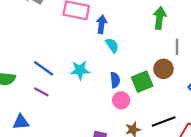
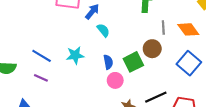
blue arrow: (102, 24) -> (92, 12), turned 35

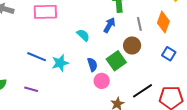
blue arrow: (92, 12) -> (109, 25), moved
orange diamond: (188, 29) -> (163, 22), turned 65
blue line: (42, 56) -> (37, 57), moved
blue square: (189, 63) -> (169, 54), size x0.6

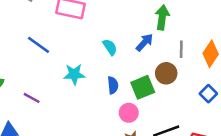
blue line: (37, 57) -> (39, 45), moved
pink circle: (102, 81) -> (129, 113), moved

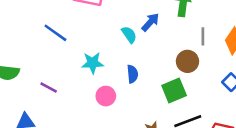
blue arrow: (145, 42) -> (150, 22), moved
green square: (143, 87) -> (174, 91), moved
pink circle: (129, 113) -> (106, 96), moved

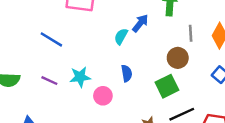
cyan semicircle: (129, 35) -> (121, 36), turned -112
cyan star: (93, 63) -> (80, 77), moved
purple line: (49, 88) -> (49, 81), moved

